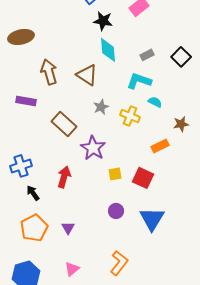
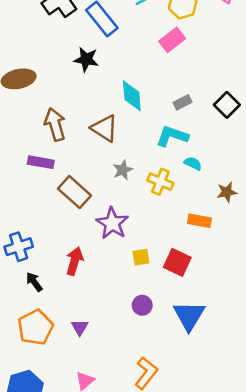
black star: (103, 21) -> (86, 59), moved
purple rectangle: (26, 101) -> (41, 162), moved
orange rectangle: (160, 146) -> (199, 221), turned 36

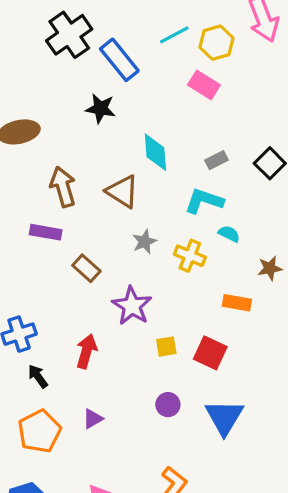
pink rectangle: (172, 40) -> (204, 85), turned 70
brown rectangle: (75, 192) -> (86, 268), size x0.7
purple triangle: (80, 327) -> (93, 419), moved, turned 30

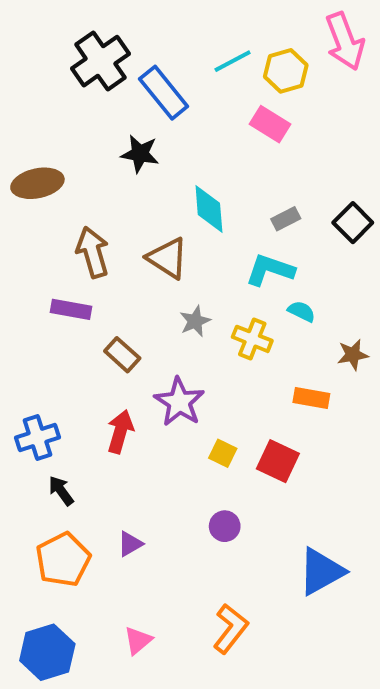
yellow square: (166, 347) -> (223, 453), turned 35
red arrow: (86, 351) -> (120, 432), moved
blue triangle: (224, 417) -> (321, 571), moved, turned 30

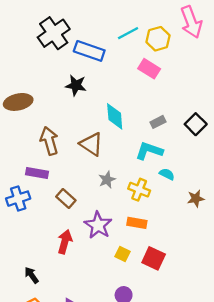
blue rectangle: (164, 93) -> (89, 51), turned -32
orange rectangle: (311, 398) -> (137, 223), moved
blue cross: (37, 437) -> (18, 199), moved

